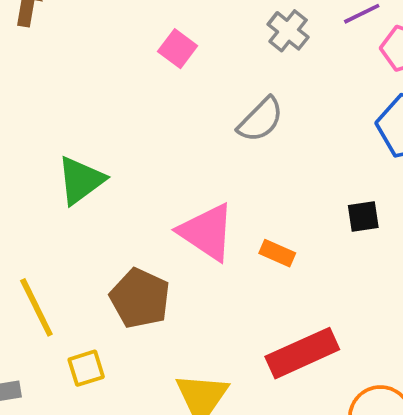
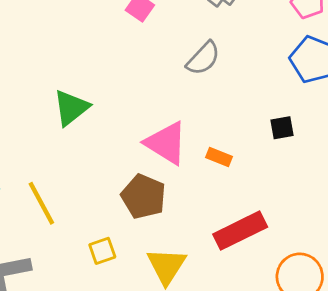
brown pentagon: (140, 298) -> (144, 196), moved
yellow square: (86, 368) -> (102, 251), moved

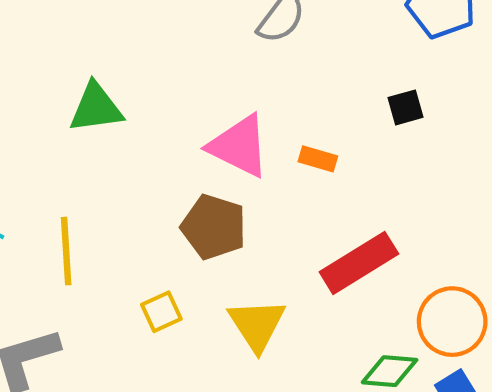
green triangle: (71, 108) -> (96, 108), turned 36
yellow line: (41, 203) -> (66, 251), turned 30

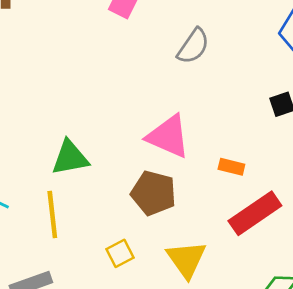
green triangle: (96, 108) -> (70, 158), moved
orange rectangle: (318, 159) -> (231, 167), moved

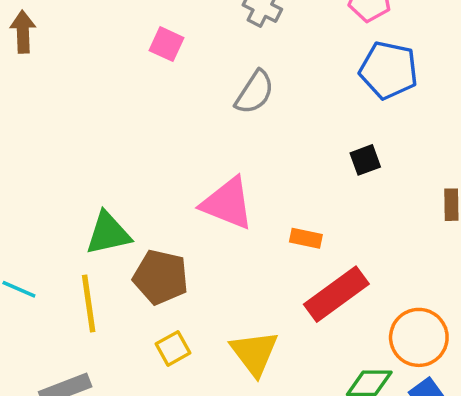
brown pentagon: (153, 193) -> (161, 277), moved

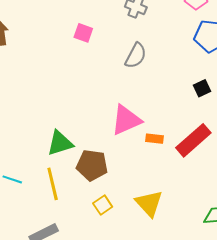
pink triangle: (228, 203) -> (126, 120), turned -40
orange rectangle: (306, 238) -> (155, 139), moved
red rectangle: (336, 294) -> (193, 140), moved

